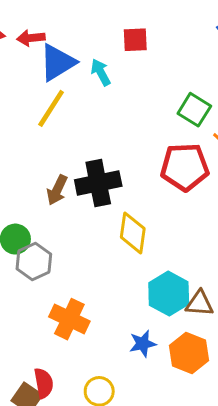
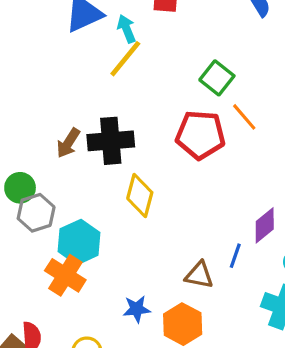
yellow line: (51, 108) -> (125, 59), moved
cyan hexagon: (169, 294) -> (79, 242), moved

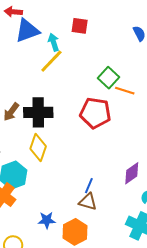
orange line: (244, 117) -> (125, 91), moved, turned -36
yellow diamond: (140, 196) -> (38, 148), moved
blue line: (235, 256) -> (89, 186), moved

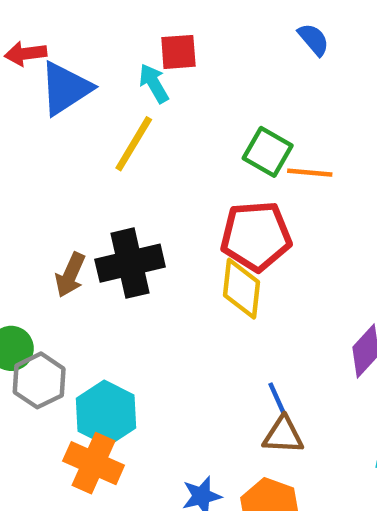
cyan arrow: (54, 42) -> (154, 83), moved
yellow diamond: (38, 148) -> (241, 289), moved
blue line: (89, 186) -> (278, 399), turned -35

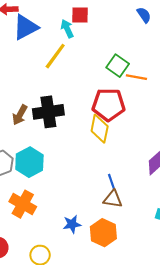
cyan hexagon: (106, 413) -> (29, 162), moved

